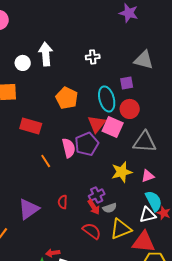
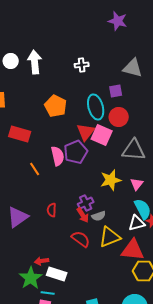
white circle: (23, 63) -> (11, 61), moved
pink triangle: (148, 176) -> (137, 184), turned -32

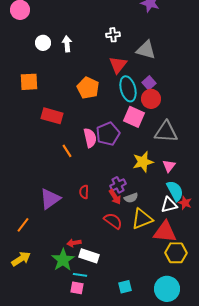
white arrow: (35, 62) -> (67, 44), size x0.7
white cross: (82, 65) -> (113, 35), moved
gray triangle: (133, 68) -> (146, 50), moved
purple square: (116, 91) -> (149, 83), moved, turned -32
red triangle: (86, 132) -> (118, 65), moved

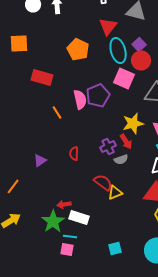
red arrow: (115, 197) -> (126, 141), moved
purple triangle: (50, 199) -> (40, 160), size x0.6
yellow triangle: (142, 219) -> (115, 192), moved, size x0.7

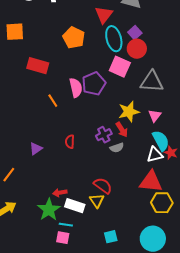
red semicircle: (103, 182) -> (103, 186), moved
yellow triangle: (115, 192) -> (97, 201), moved, turned -42

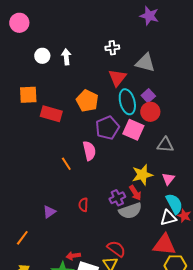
red rectangle: (38, 66) -> (51, 114), moved
gray triangle: (152, 82) -> (165, 145), size x0.7
purple pentagon: (94, 84) -> (107, 128), moved
gray semicircle: (117, 148) -> (130, 211), size x1.6

